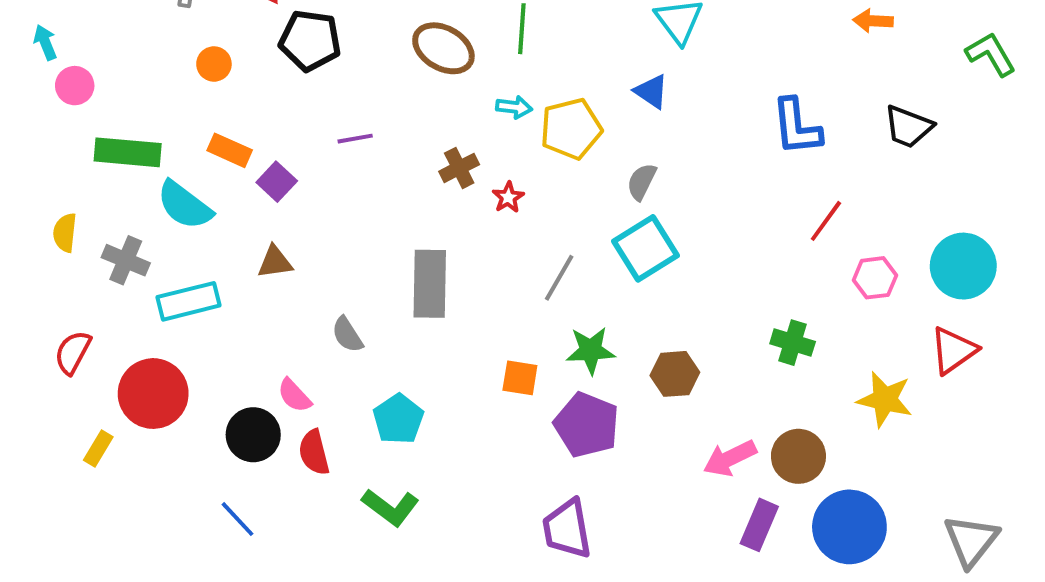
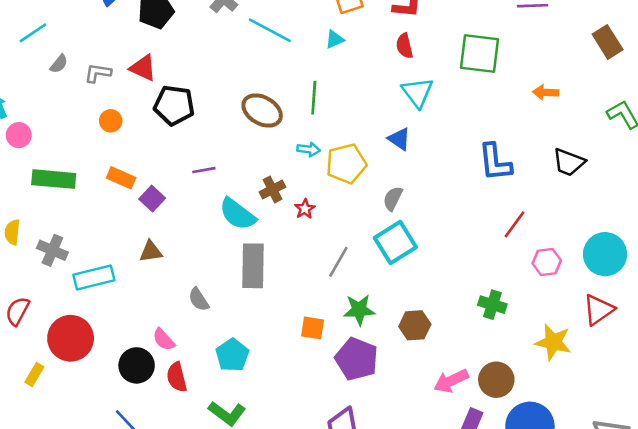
cyan semicircle: (185, 205) -> (237, 214), moved

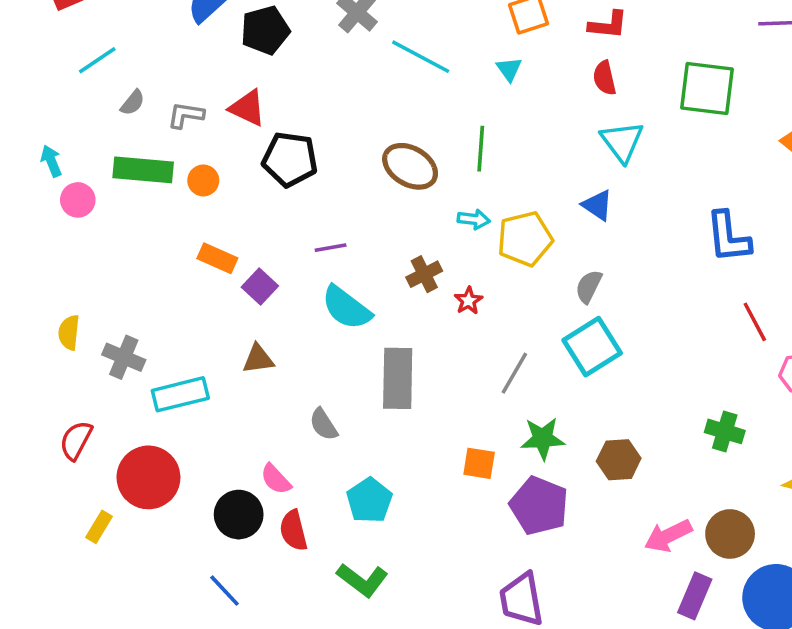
cyan triangle: (335, 39) -> (509, 69), turned -42
green rectangle: (54, 179) -> (143, 170), moved
cyan semicircle: (237, 214) -> (346, 308), moved
red line: (514, 224) -> (755, 322), turned -64

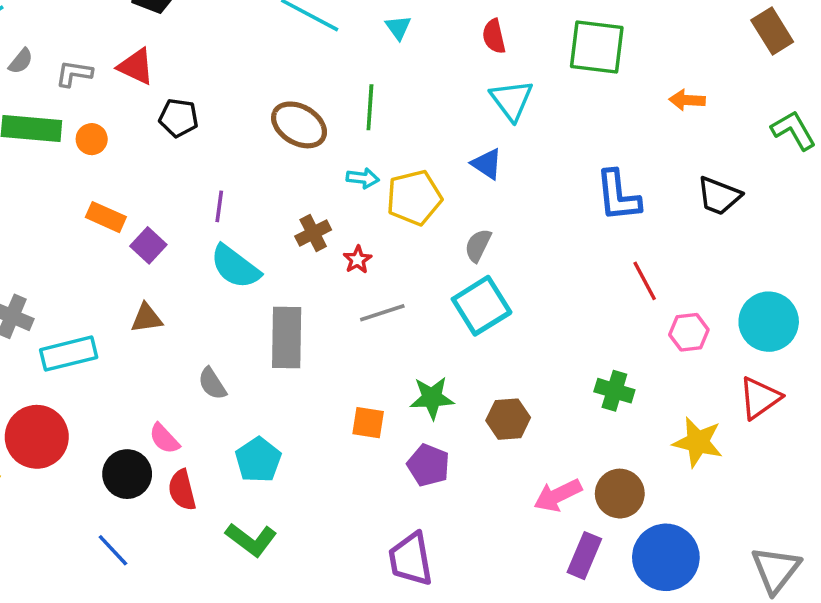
black pentagon: (290, 159) -> (179, 118), size x0.7
purple line: (331, 248) -> (219, 206), turned -72
gray line: (514, 373) -> (382, 313), moved, turned 42
purple pentagon: (539, 506) -> (428, 465), size x0.7

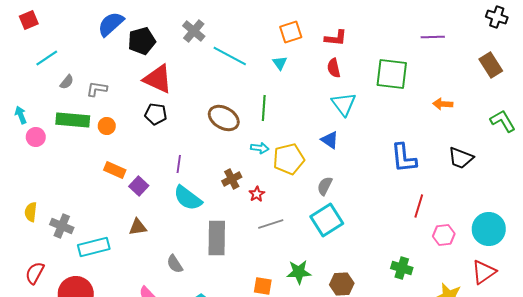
red triangle: (136, 66) -> (158, 79), moved, size x1.4
red line: (645, 281) -> (419, 206), turned 45

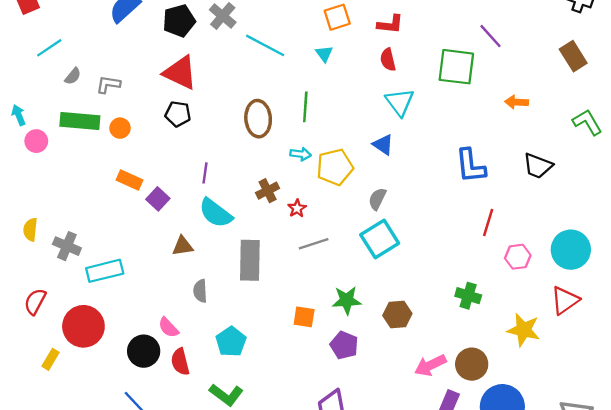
purple line: (433, 37) -> (491, 36), moved, turned 50
black pentagon: (142, 41) -> (179, 21), moved
brown ellipse: (224, 118) -> (258, 119), turned 56
brown triangle: (138, 227) -> (183, 246), moved
gray semicircle: (175, 264) -> (200, 291), turned 30

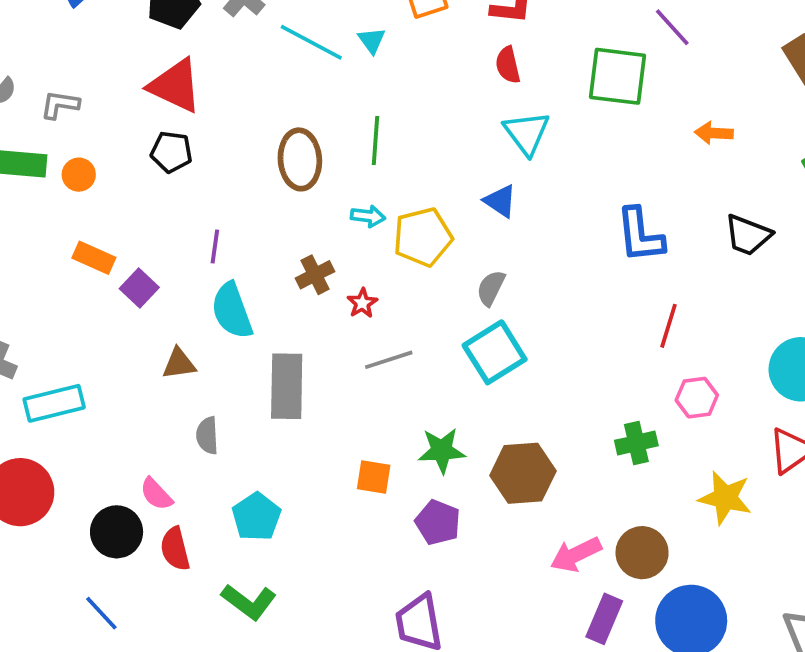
cyan triangle: (324, 54) -> (372, 40), moved
cyan semicircle: (216, 213) -> (232, 311), turned 33
pink hexagon: (518, 257) -> (697, 398), moved
green cross: (468, 296) -> (636, 443), turned -30
brown hexagon: (397, 315) -> (523, 473), size x1.4

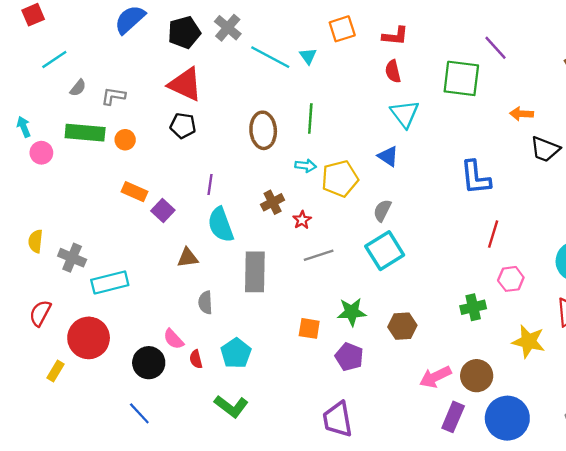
black trapezoid: (748, 235) -> (545, 149), moved
brown hexagon: (523, 473) -> (402, 326), size x0.7
red semicircle: (175, 549) -> (196, 359), moved, size x0.7

